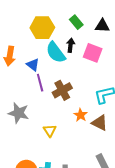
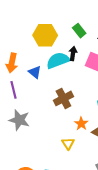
cyan semicircle: (56, 52) -> (58, 60), turned 105
purple line: (40, 83) -> (14, 90), moved
yellow triangle: (50, 131) -> (68, 144), moved

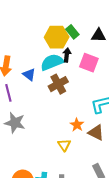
yellow hexagon: (45, 35) -> (57, 37), moved
brown cross: (63, 98) -> (58, 84), moved

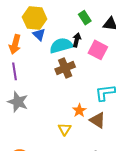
yellow hexagon: (57, 37) -> (35, 18), moved
blue triangle: (29, 75) -> (39, 35), moved

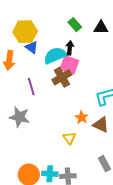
pink square: (98, 50) -> (69, 65), moved
purple line: (15, 71) -> (31, 86), moved

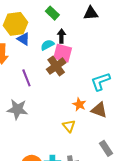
green rectangle: (75, 25) -> (52, 13), moved
cyan semicircle: (55, 55) -> (47, 45), size x0.6

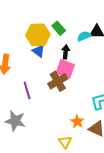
yellow hexagon: (15, 24) -> (38, 35), moved
blue triangle: (23, 39) -> (39, 51), moved
cyan semicircle: (47, 45) -> (84, 36), moved

